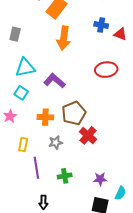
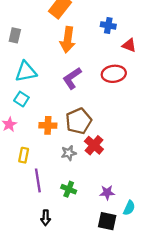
red triangle: (120, 34) -> (129, 45), moved
purple L-shape: (55, 81) -> (72, 78), moved, turned -75
gray star: (56, 143) -> (69, 153), moved
green cross: (65, 176) -> (69, 189), turned 32

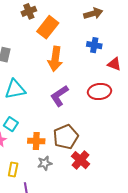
cyan square: (21, 99) -> (11, 124), moved
gray star: (69, 153) -> (45, 163), moved

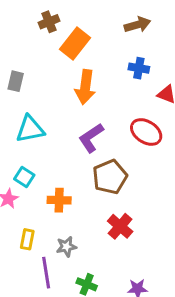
red ellipse: (100, 91) -> (146, 132), turned 40
brown pentagon: (66, 137) -> (110, 177), moved
gray star: (45, 163) -> (66, 247), moved

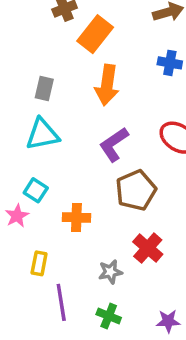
gray rectangle: (16, 81) -> (44, 88), moved
gray star: (66, 247) -> (110, 272), moved

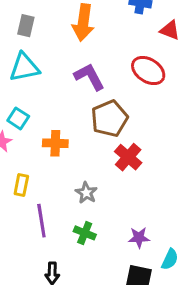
purple L-shape: (114, 144) -> (89, 77), turned 96
red cross: (148, 248) -> (128, 157), moved
gray star: (110, 272) -> (86, 193), turned -30

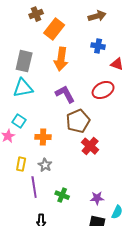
gray rectangle: (26, 26) -> (24, 61), size x1.5
red ellipse: (148, 70) -> (103, 90), turned -60
gray star: (86, 193) -> (45, 165), moved

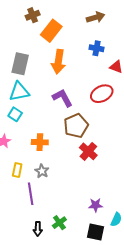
cyan square: (19, 121) -> (15, 114), moved
green cross: (62, 195) -> (59, 223), moved, turned 32

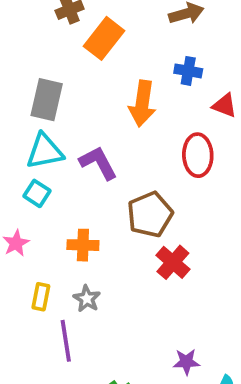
orange arrow: (58, 62) -> (142, 103), moved
red ellipse: (102, 94) -> (198, 155), turned -65
purple L-shape: (63, 98) -> (98, 163), moved

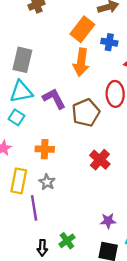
orange rectangle: (104, 38) -> (82, 29), moved
brown pentagon: (150, 214) -> (86, 113), moved
yellow rectangle: (41, 297) -> (19, 181), size x1.5

